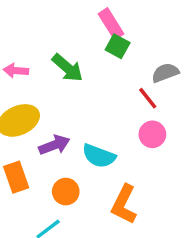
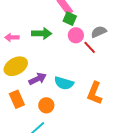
green arrow: (67, 68) -> (42, 33), turned -36
pink circle: (152, 134) -> (76, 35), moved
orange L-shape: (124, 204) -> (95, 93), moved

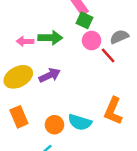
pink arrow: (12, 37) -> (25, 41), moved
purple arrow: (38, 79) -> (50, 75), moved
cyan semicircle: (64, 83) -> (80, 122), moved

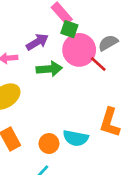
green arrow: (50, 38) -> (49, 69), moved
pink circle: (92, 41) -> (79, 50), size x1.6
purple arrow: (50, 75) -> (37, 42), moved

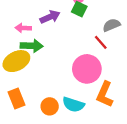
pink circle: (79, 50) -> (87, 69), moved
green arrow: (49, 69) -> (32, 46), moved

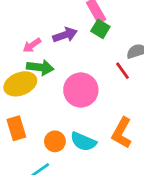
pink arrow: (23, 28) -> (32, 45), turned -42
pink circle: (87, 69) -> (81, 90), moved

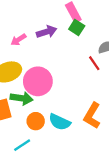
green arrow: (40, 67) -> (22, 98), moved
pink circle: (81, 90) -> (38, 81), moved

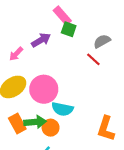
green arrow: (22, 98) -> (35, 122), moved
orange L-shape: (92, 116) -> (106, 128), moved
cyan semicircle: (60, 122) -> (62, 109), moved

